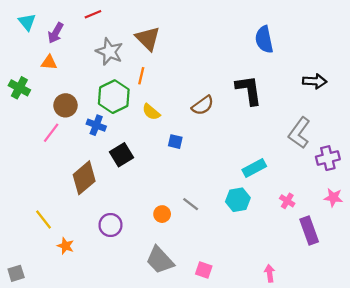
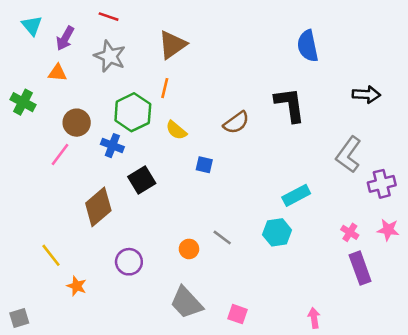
red line: (93, 14) -> (109, 17), turned 42
brown triangle: (148, 38) -> (172, 45), turned 40
gray star: (109, 52) -> (110, 56), moved
pink cross: (287, 201) -> (350, 232), moved

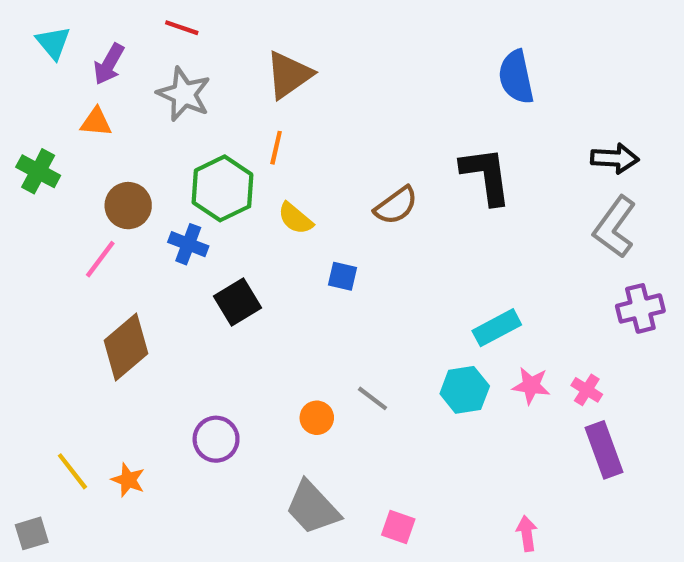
gray L-shape: (349, 154) -> (615, 227), moved
brown diamond: (98, 207) -> (126, 347), moved
pink star: (388, 230) -> (531, 386), moved
yellow line: (51, 255) -> (72, 471), moved

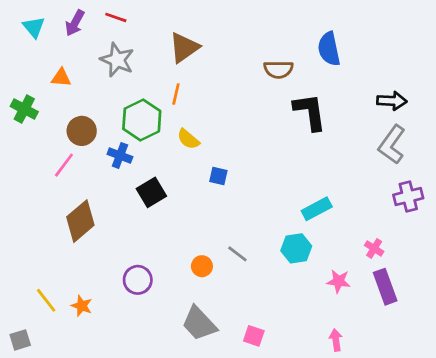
purple arrow: (109, 64) -> (75, 23), moved
brown semicircle: (396, 206) -> (278, 69), moved, turned 36
pink star: (531, 386) -> (339, 281), moved

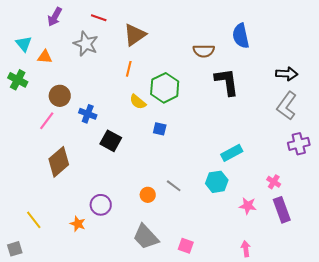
red line: (116, 17) -> (99, 18), moved
cyan triangle: (34, 27) -> (24, 44), moved
green hexagon: (142, 120) -> (165, 88), moved
black square: (151, 192) -> (111, 141), turned -30
orange star: (82, 306) -> (78, 224), moved

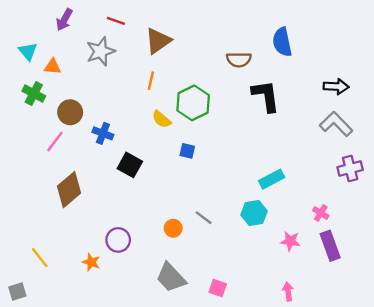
gray star: (86, 44) -> (101, 51), turned 30
green cross: (18, 80) -> (34, 94), moved
gray L-shape: (287, 106) -> (336, 124), turned 100

